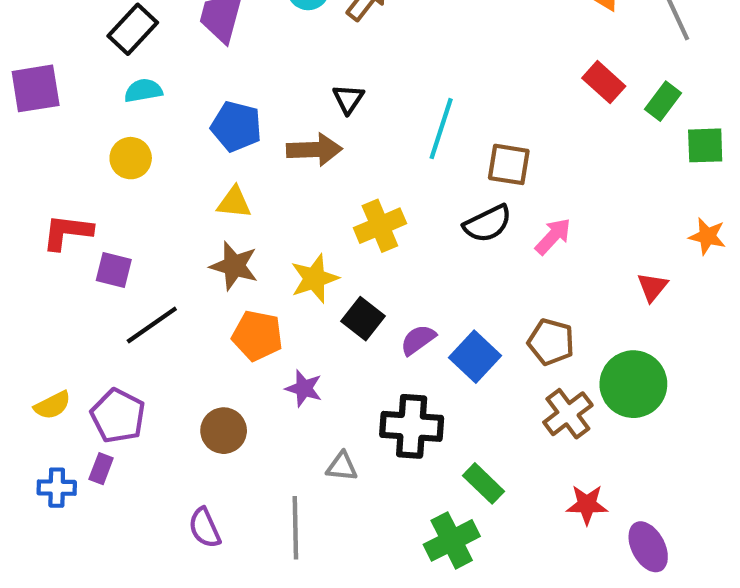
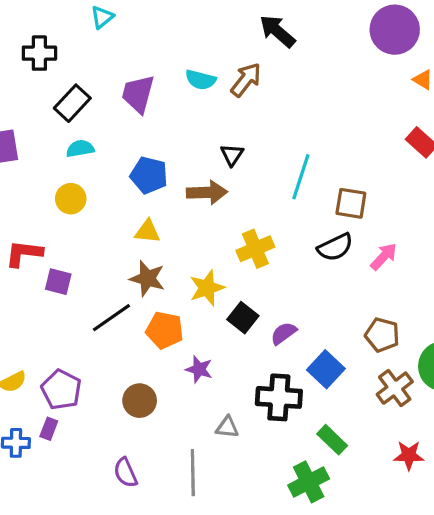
black line: (152, 325) -> (111, 318), moved
blue square: (475, 357) -> (326, 369), moved

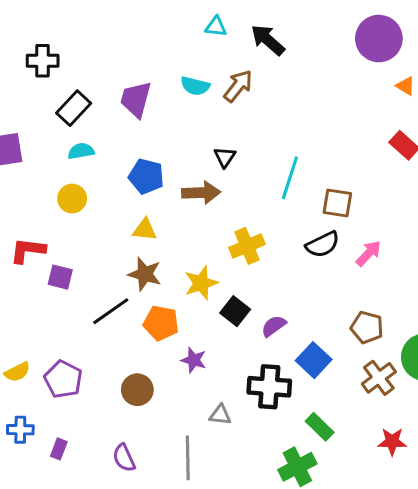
cyan triangle: (102, 17) -> (216, 27), moved, turned 45
purple rectangle: (49, 429) -> (59, 449), moved

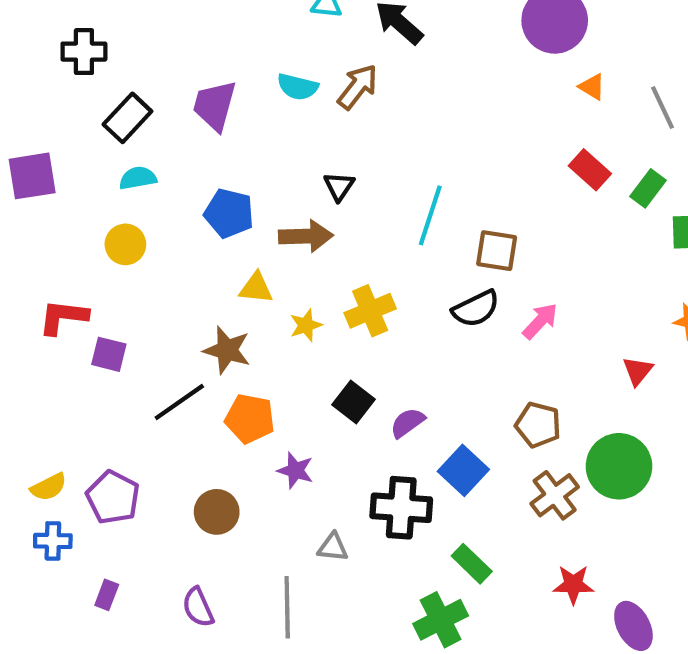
yellow triangle: (145, 230) -> (256, 288), moved
yellow star: (201, 283) -> (306, 325), moved, size x0.7
blue cross: (20, 430) -> (53, 541), moved

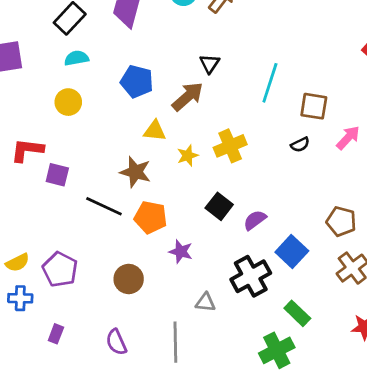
brown arrow: (306, 236) -> (188, 97), turned -40
black semicircle: (476, 309) -> (300, 145), size x0.6
pink arrow: (540, 321) -> (348, 138), moved
black line: (179, 402) -> (104, 206), turned 60
black cross: (401, 508) -> (251, 276), turned -33

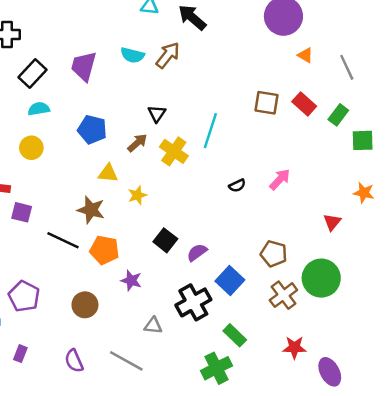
brown arrow: (188, 97) -> (137, 143), size x0.7
brown square: (314, 106) -> (266, 103), moved
yellow cross: (230, 146) -> (174, 151), moved, turned -32
gray line: (175, 342) -> (126, 361), turned -60

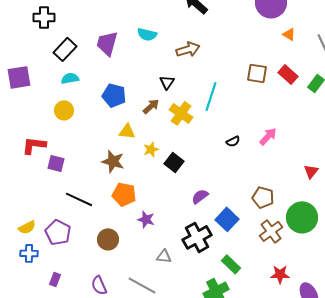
brown arrow: (168, 55) -> (188, 49), moved, turned 35
black line: (63, 240) -> (79, 199), moved
black square: (165, 240) -> (174, 162), moved

